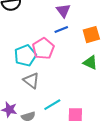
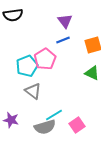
pink square: (75, 115) -> (77, 125), turned -35
gray semicircle: (28, 117) -> (45, 127), moved, size x1.5

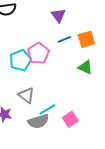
blue line: (63, 40) -> (64, 39), moved
gray triangle: (33, 91) -> (26, 95), moved

